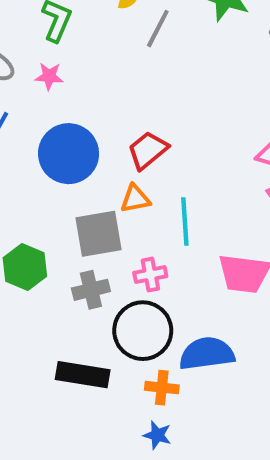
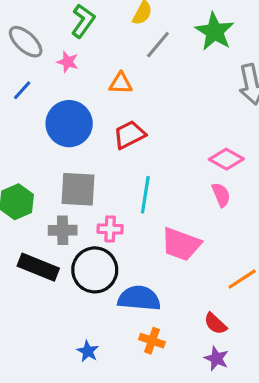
orange triangle: (135, 199) -> (121, 83), moved
black rectangle: (83, 375) -> (38, 267), moved
orange cross: (162, 388) -> (152, 341), moved

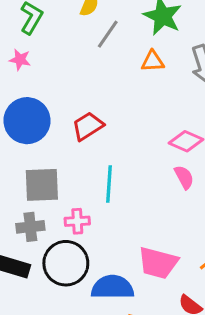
orange triangle: (121, 83) -> (153, 61), moved
pink trapezoid: (181, 244) -> (158, 263), moved

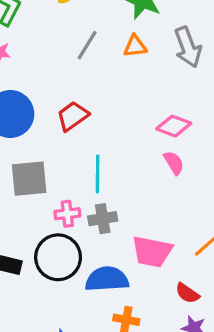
gray line: (108, 34) -> (87, 45), moved
gray cross: (30, 227) -> (103, 219), moved

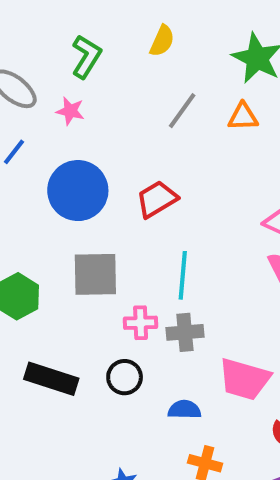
black circle: (58, 257) -> (125, 377), size x0.6
blue semicircle: (107, 279) -> (184, 410), size x0.6

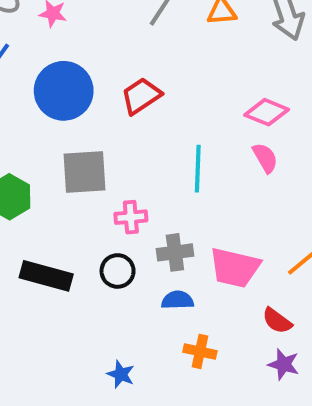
cyan line: (183, 275) -> (198, 169), moved
gray cross: (185, 332) -> (175, 252), moved

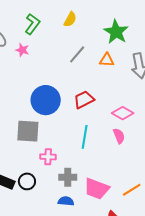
blue circle: (64, 91) -> (46, 100), moved
red trapezoid: (141, 96) -> (84, 100), moved
black circle: (118, 271) -> (27, 181), moved

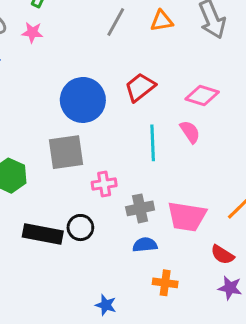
pink semicircle: (119, 136) -> (190, 132), moved

